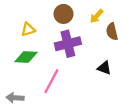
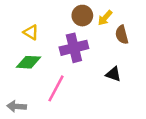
brown circle: (63, 14) -> (82, 16), moved
yellow triangle: (28, 29) -> (31, 32), turned 48

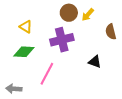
brown semicircle: (122, 35) -> (111, 32), moved

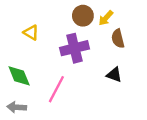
brown semicircle: (111, 32) -> (118, 39), moved
green diamond: (24, 52) -> (19, 76), moved, turned 65

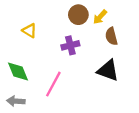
purple cross: (74, 48) -> (70, 45), size x0.7
black triangle: (114, 75) -> (108, 70), size x1.5

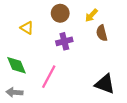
brown circle: (78, 15) -> (60, 13), moved
black triangle: (108, 70) -> (105, 84), moved

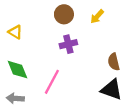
yellow triangle: (27, 28) -> (15, 32), moved
brown semicircle: (102, 33) -> (114, 62), moved

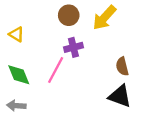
yellow arrow: (97, 17) -> (104, 18), size x1.6
pink line: (52, 82) -> (56, 70), moved

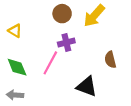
black triangle: (120, 96) -> (87, 86), moved

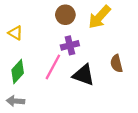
green diamond: (17, 67) -> (18, 71), turned 65
black triangle: (87, 86) -> (84, 75), moved

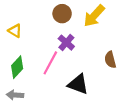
purple cross: (70, 45) -> (66, 43), turned -35
black triangle: (84, 75) -> (78, 84), moved

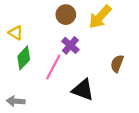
brown semicircle: (110, 60) -> (117, 64), turned 35
green diamond: (17, 67) -> (24, 58), moved

